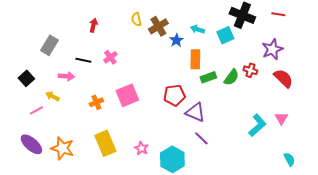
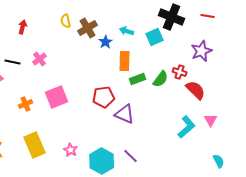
red semicircle: (283, 78) -> (196, 90), moved
purple line: (201, 138) -> (131, 156), moved

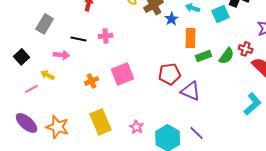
pink cross: (40, 59) -> (106, 36), turned 32

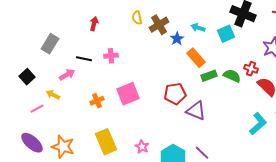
orange rectangle: (191, 38) -> (196, 58), turned -42
pink arrow: (62, 55) -> (67, 75), turned -35
green semicircle: (227, 56) -> (232, 76), turned -102

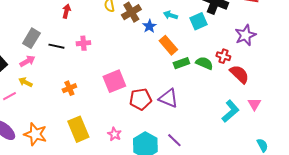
gray rectangle: (50, 44) -> (31, 38), moved
pink arrow: (67, 75) -> (27, 61), moved
pink square: (128, 94) -> (114, 81), moved
red pentagon: (175, 94) -> (140, 99), moved

